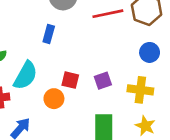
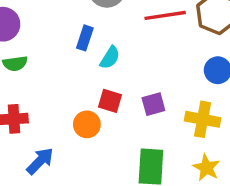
cyan semicircle: (26, 75) -> (110, 58), moved, size x0.6

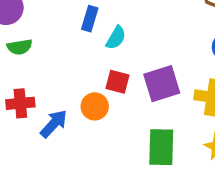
purple square: (153, 104) -> (162, 84), size x1.5
blue arrow: (40, 161) -> (54, 124), moved

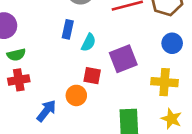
purple square: (162, 84) -> (123, 59), moved
red cross: (20, 103) -> (19, 80), moved

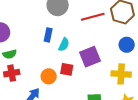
orange circle: (76, 95) -> (49, 76), moved

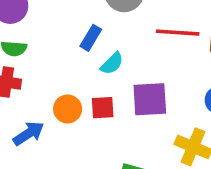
red square: (67, 69) -> (103, 108), turned -32

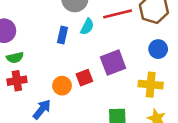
cyan semicircle: (112, 63) -> (87, 27), moved

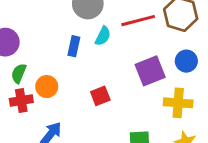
green semicircle: (15, 58) -> (19, 73), turned 126
purple square: (113, 63) -> (150, 71), moved
orange circle: (62, 86) -> (47, 87), moved

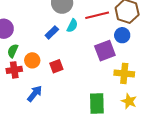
blue rectangle: (74, 46) -> (52, 32), turned 32
blue circle: (186, 61) -> (122, 35), moved
red square: (100, 96) -> (56, 66), moved

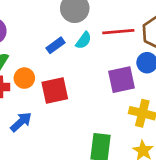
red square: (56, 66) -> (55, 91), size x1.5

